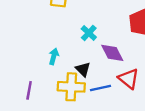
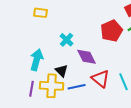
cyan arrow: (54, 56) -> (37, 60), size x1.5
purple line: (29, 90) -> (32, 89), moved

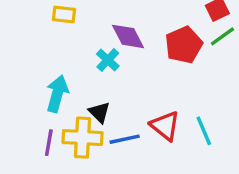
purple diamond: (87, 57) -> (128, 36), moved

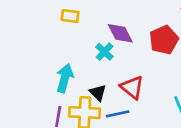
red triangle: (165, 126) -> (132, 87), moved

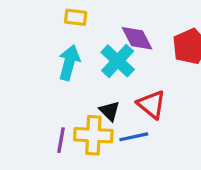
cyan cross: (104, 52) -> (118, 61), size x1.5
cyan arrow: (65, 78) -> (69, 63), moved

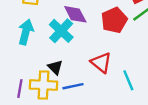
red triangle: (152, 105) -> (101, 63), moved

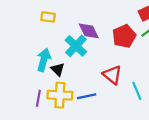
cyan arrow: (26, 32) -> (44, 60), moved
black triangle: (55, 67) -> (58, 69), moved

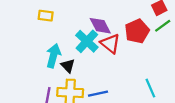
yellow rectangle: (48, 17) -> (46, 16), moved
red triangle: (112, 75) -> (110, 43), moved

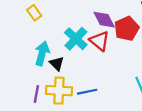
yellow rectangle: (46, 16) -> (34, 13), turned 48
purple diamond: (100, 26) -> (104, 20), moved

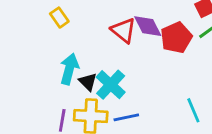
cyan cross: (76, 39) -> (111, 85), moved
red triangle: (100, 41) -> (123, 30), moved

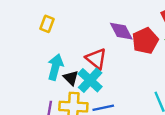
yellow rectangle: (59, 18) -> (47, 24), turned 56
red triangle: (123, 30) -> (96, 59), moved

